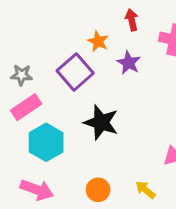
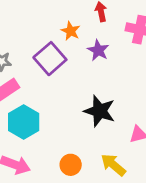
black star: (101, 122) -> (100, 111), moved
yellow arrow: (145, 190) -> (113, 165), size x1.4

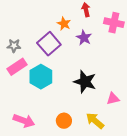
cyan hexagon: (24, 122) -> (41, 77), moved

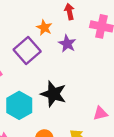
cyan hexagon: (41, 77) -> (19, 105), moved
black star: (85, 82) -> (53, 94), moved

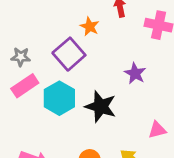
purple star: (67, 44) -> (135, 73), moved
cyan hexagon: (19, 105) -> (59, 98), moved

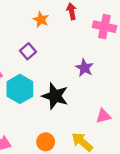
orange star: (90, 26) -> (41, 20), moved
purple square: (69, 54) -> (28, 51), size x0.6

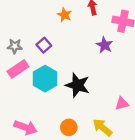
purple square: (28, 51) -> (44, 45), moved
purple star: (84, 68) -> (105, 45), moved

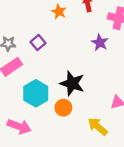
cyan hexagon: (45, 79) -> (36, 93), moved
orange circle: (69, 127) -> (63, 108), moved

